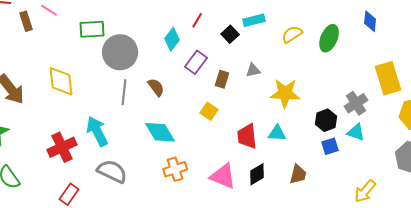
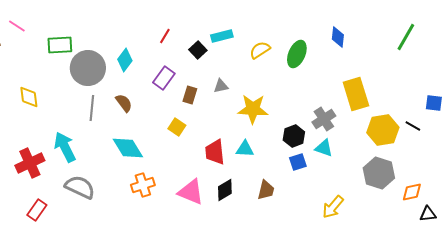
cyan diamond: (172, 39) -> (125, 60), moved
yellow diamond: (61, 81) -> (29, 97), size x0.7

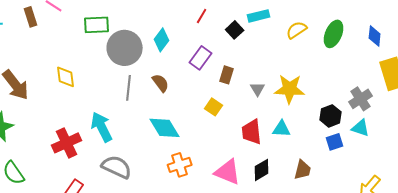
blue diamond: (338, 37) -> (375, 36), moved
gray triangle: (221, 86) -> (258, 89), moved, turned -49

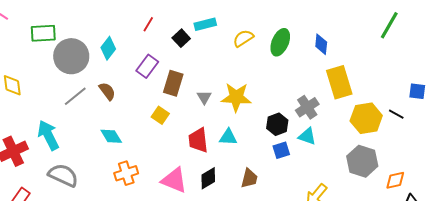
brown rectangle: (227, 75) -> (173, 83), size x1.4
gray line: (129, 88) -> (75, 96), turned 45
cyan diamond: (165, 128) -> (111, 136), size x0.7

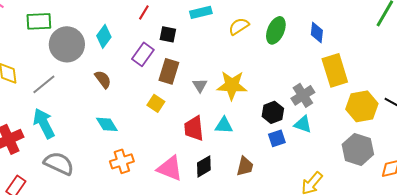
black square: (181, 38) -> (168, 34), moved, turned -36
gray line: (75, 96) -> (44, 84), moved

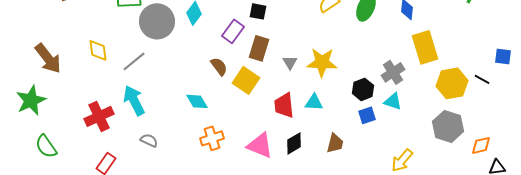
brown semicircle: (103, 79) -> (219, 66), moved
yellow square: (156, 103) -> (246, 80), size x1.5
gray semicircle: (59, 163) -> (149, 140), size x0.6

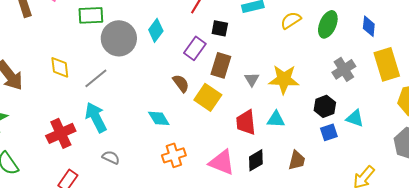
gray cross: (393, 72) -> (344, 69), moved

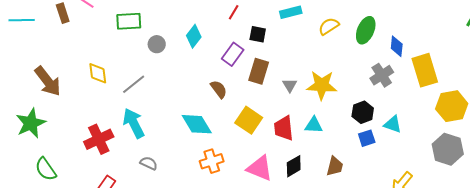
blue diamond: (369, 26) -> (397, 46), moved
gray circle: (119, 38) -> (157, 44), size x0.5
yellow square: (208, 97) -> (249, 120), moved
cyan diamond: (159, 118) -> (197, 124), size x1.4

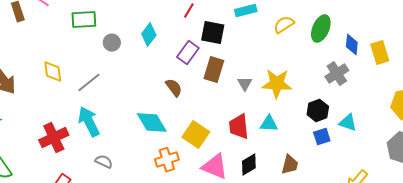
black square: (258, 34) -> (213, 33), size x1.4
yellow rectangle: (425, 70) -> (380, 53), moved, size x0.7
yellow square: (249, 120) -> (196, 135), moved

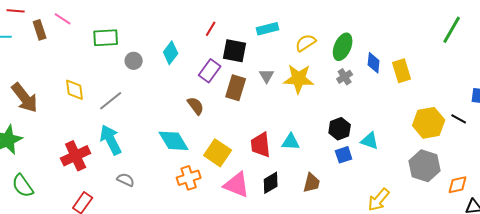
gray cross: (337, 74) -> (345, 77), moved, size x0.7
gray triangle: (245, 84) -> (267, 76), moved
yellow star: (277, 84) -> (299, 79), moved

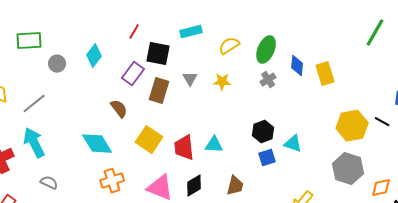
yellow star: (299, 79) -> (222, 82), size x0.6
yellow square: (218, 153) -> (149, 140), moved

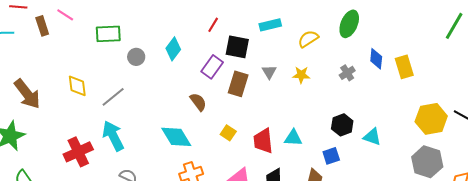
green ellipse: (266, 50) -> (349, 24), moved
yellow square: (149, 140) -> (228, 133), size x0.6
blue square: (267, 158) -> (331, 156), moved

